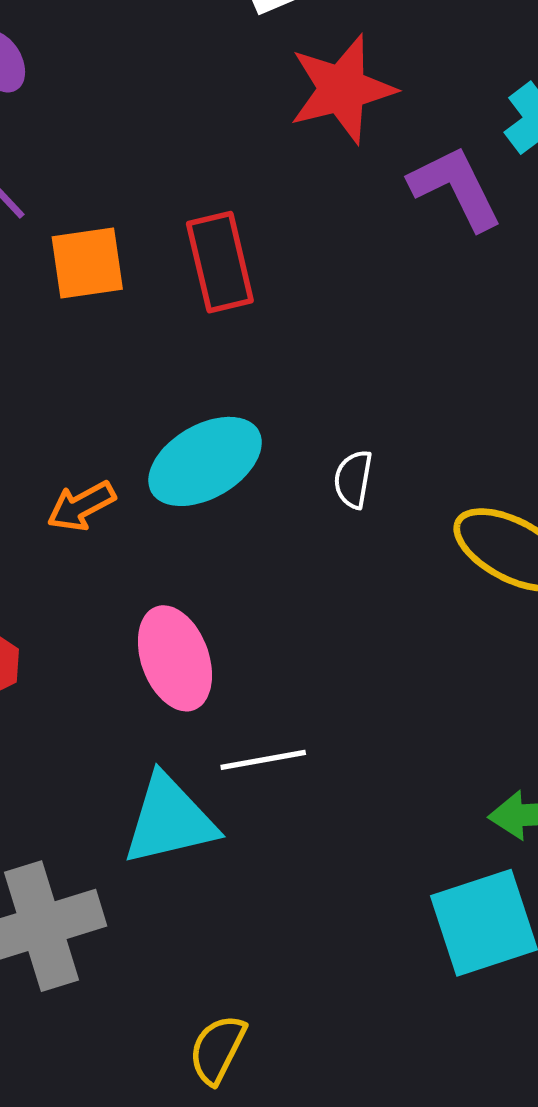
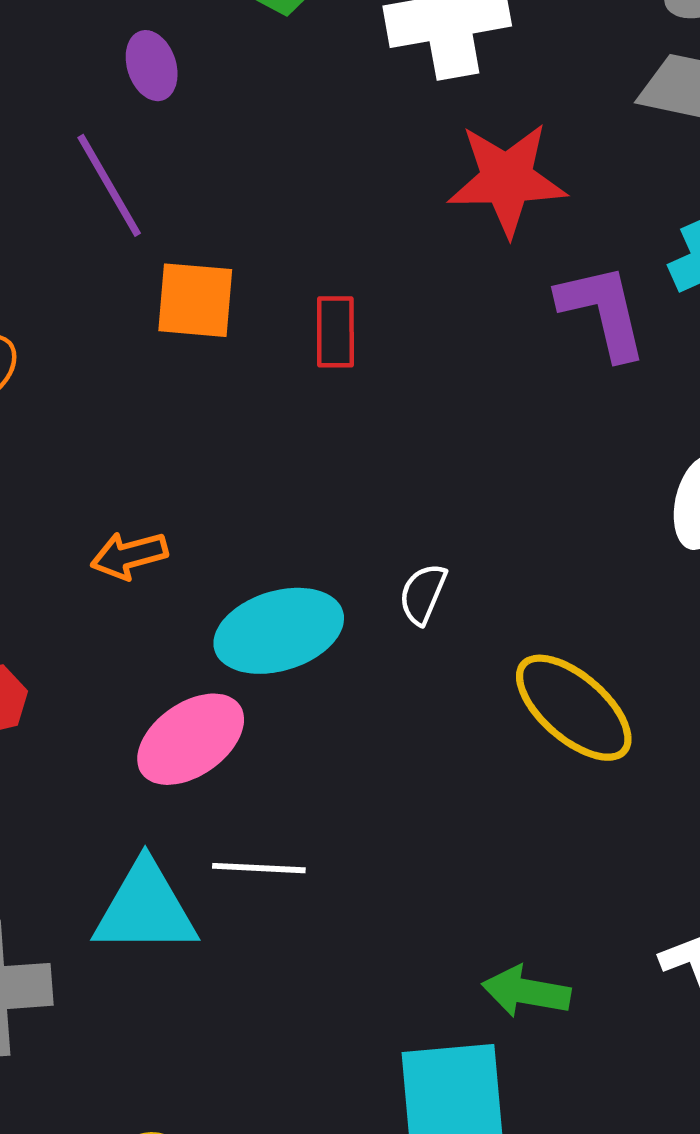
red rectangle: (220, 262) -> (335, 332), size x0.7
cyan ellipse: (205, 461) -> (279, 631), moved
pink ellipse: (175, 658) -> (191, 739), turned 62

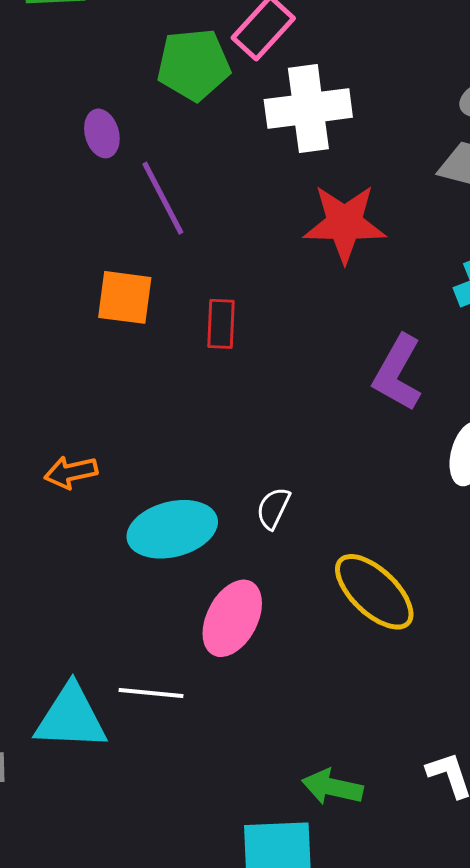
purple line: (109, 185) -> (163, 198), moved
purple L-shape: (603, 311) -> (398, 373), moved, turned -140
pink ellipse: (191, 739) -> (232, 618), moved, turned -30

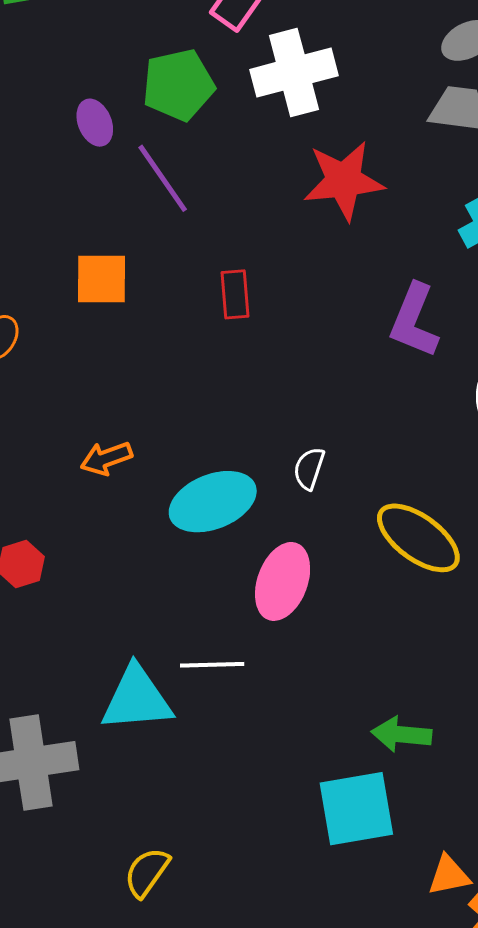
green pentagon: (193, 65) -> (178, 85), moved
orange square: (125, 297) -> (102, 279), moved

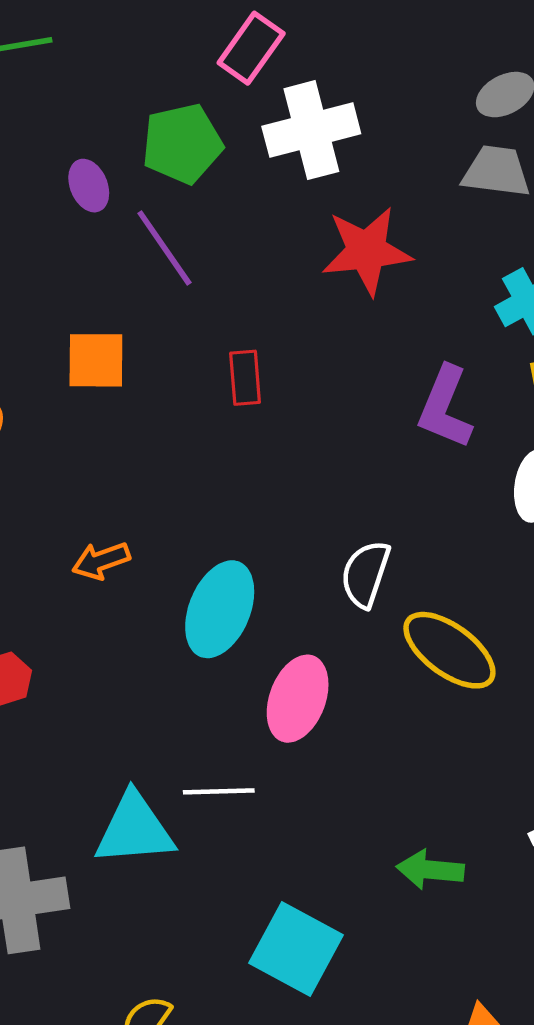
white semicircle: (309, 468) -> (365, 574), moved, size x1.4
cyan ellipse: (213, 502) -> (220, 609), turned -46
cyan square: (356, 809) -> (296, 949), moved, turned 38

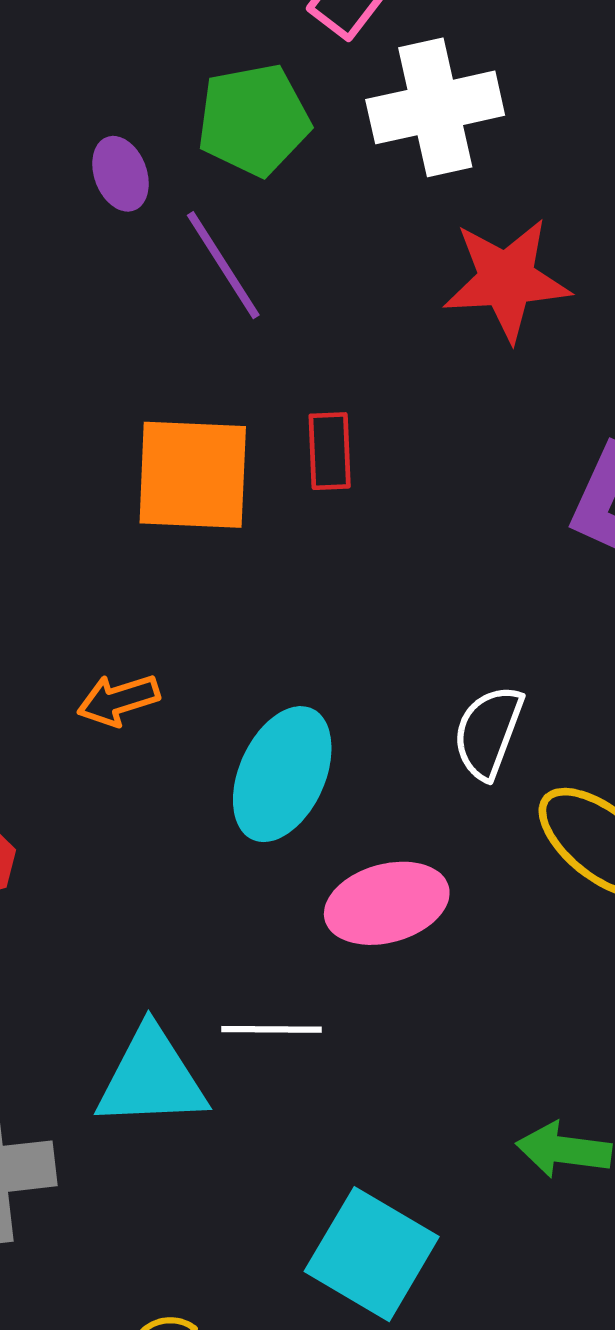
orange square: (96, 360) -> (193, 475), moved, size x1.4
pink ellipse: (298, 699) -> (387, 903), turned 52

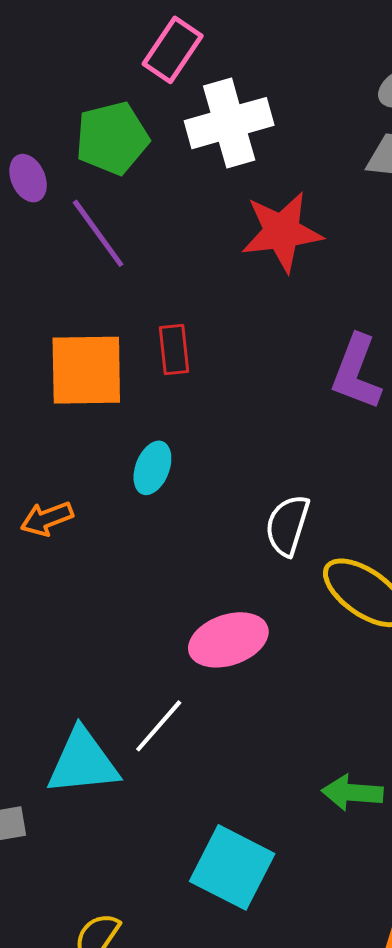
cyan ellipse: (282, 774) -> (152, 468), moved, size x0.6
white line: (272, 1029) -> (159, 726), turned -46

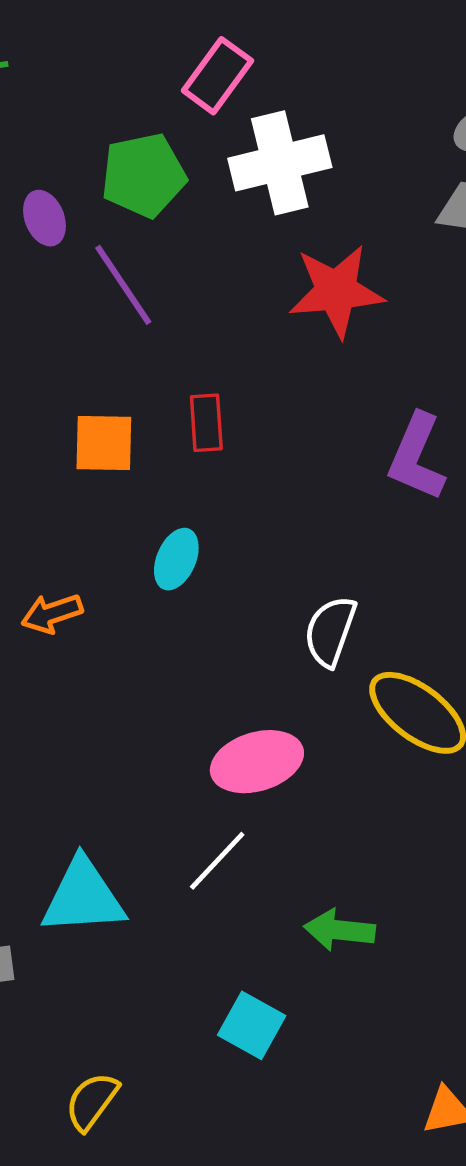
orange square: (86, 370) -> (104, 443), size x0.7
white line: (159, 726) -> (217, 861), moved
green arrow: (352, 793) -> (339, 930), moved
cyan square: (232, 867) -> (252, 1025), size x0.7

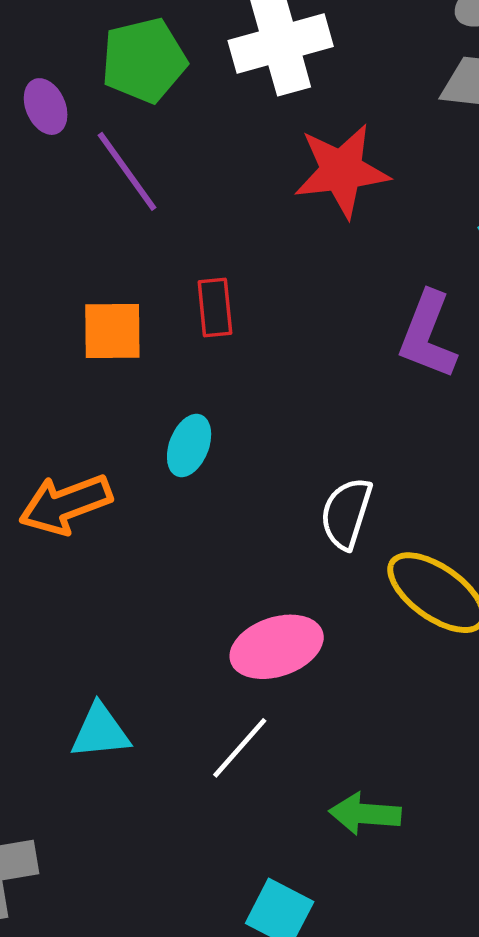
orange arrow: (52, 613) -> (65, 504), size x1.5
cyan triangle: (83, 897) -> (100, 731), moved, size x0.7

